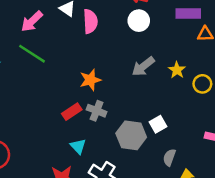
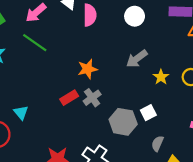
yellow star: (177, 70) -> (161, 77), moved
gray cross: (97, 111) -> (92, 98), turned 30
cyan triangle: (78, 146) -> (21, 113), moved

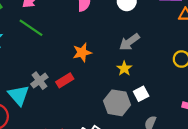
yellow star: (161, 77) -> (124, 69), moved
gray cross: (92, 98) -> (39, 81), moved
cyan triangle: (21, 113) -> (19, 95), size x1.5

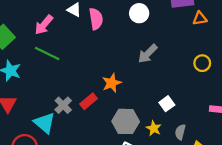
orange star: (82, 52) -> (112, 83), moved
yellow star: (124, 69) -> (154, 128), moved
gray hexagon: (117, 103) -> (126, 121), moved

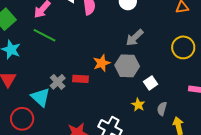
yellow circle: (202, 63) -> (183, 47), size x1.5
red rectangle: (89, 101) -> (80, 79), turned 42
gray hexagon: (126, 121) -> (127, 66), moved

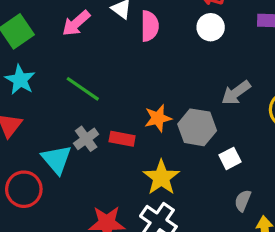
green line: (45, 35) -> (83, 89), moved
gray arrow: (135, 38) -> (236, 93), moved
yellow star: (138, 105) -> (161, 178), moved, size x1.6

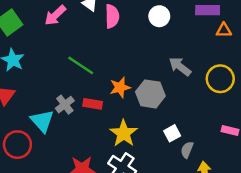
green line: (83, 89) -> (81, 65), moved
gray arrow: (236, 93) -> (180, 66), turned 75
white square: (230, 158) -> (172, 133), moved

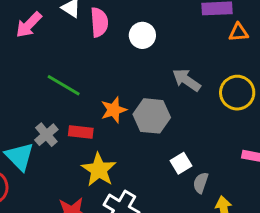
white circle: (159, 16) -> (142, 35), moved
yellow star: (124, 133) -> (99, 170), moved

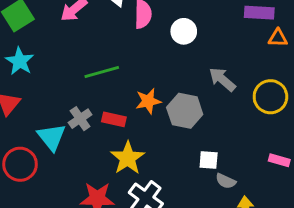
green line: (64, 85) -> (102, 72), turned -52
white square: (181, 163) -> (209, 160), turned 30
gray semicircle: (201, 183) -> (226, 181), turned -90

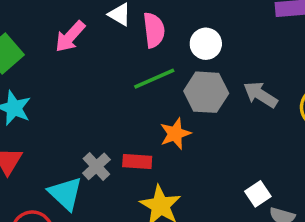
green line: (102, 72) -> (154, 79), moved
gray hexagon: (185, 111) -> (206, 92), moved
white square: (209, 160) -> (258, 194), turned -30

